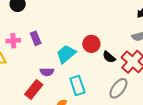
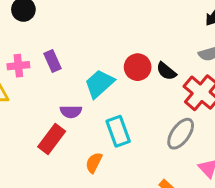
black semicircle: (109, 57) -> (166, 71), moved

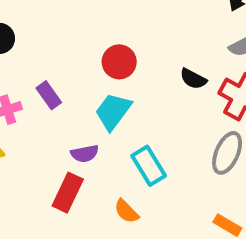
red circle: (138, 67) -> (119, 62), moved
orange semicircle: (94, 163) -> (126, 211), turned -60

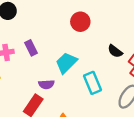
red circle: (119, 62) -> (80, 22), moved
cyan rectangle: (149, 166) -> (92, 83), moved

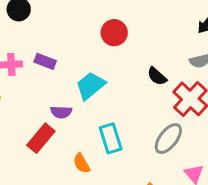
purple rectangle: (31, 48) -> (45, 61), turned -48
cyan rectangle: (92, 83) -> (111, 138), moved

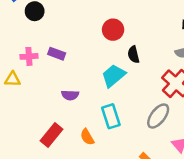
black semicircle: (157, 76) -> (134, 55), moved, turned 35
cyan trapezoid: (90, 86) -> (114, 76), moved
red rectangle: (41, 138) -> (51, 135), moved

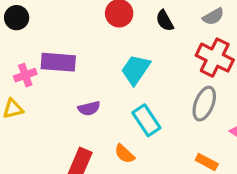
purple rectangle: (57, 54) -> (58, 62), size x1.5
black semicircle: (134, 55) -> (165, 21), moved

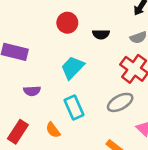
black semicircle: (165, 21) -> (101, 34), turned -70
gray ellipse: (204, 104) -> (120, 102), turned 30

